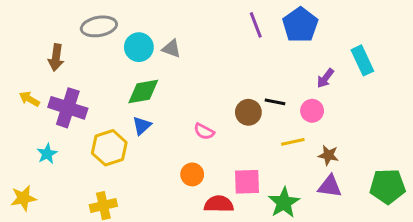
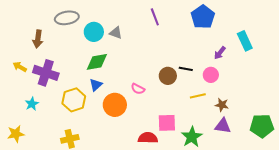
purple line: (256, 25) -> (155, 17), moved
orange circle: (192, 174) -> (115, 105), moved, size x1.5

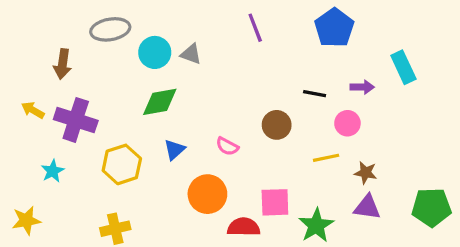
purple arrow: (220, 53) -> (362, 87), turned -128
black line: (186, 69) -> (315, 94), moved
blue triangle: (96, 85) -> (175, 150), moved
orange circle: (115, 105) -> (207, 194), moved

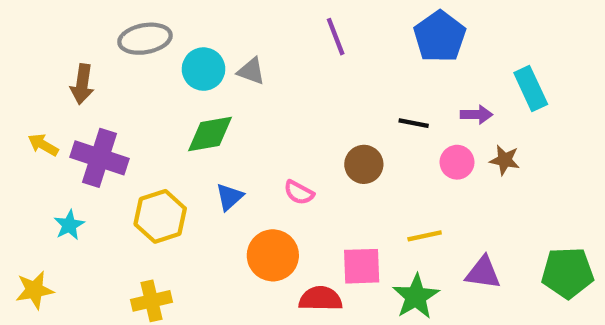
yellow line: (326, 158) -> (425, 236), moved
brown star: (366, 173) -> (505, 160), moved

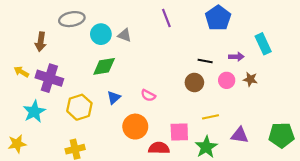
brown circle: (364, 164) -> (194, 82), moved
cyan star: (69, 225) -> (34, 112), size x1.5

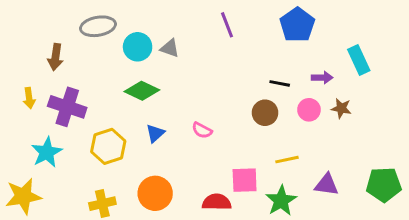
green diamond: (104, 66) -> (142, 91), turned 35
yellow arrow: (21, 72) -> (29, 98), turned -128
orange circle: (135, 127) -> (155, 193), moved
yellow star: (17, 144) -> (23, 196), size x1.4

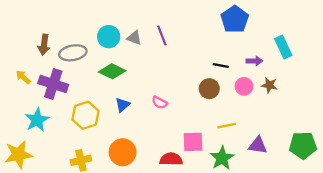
purple line: (227, 25) -> (162, 35), moved
gray ellipse: (98, 26) -> (73, 53), moved
yellow arrow: (29, 98) -> (23, 77), turned 140

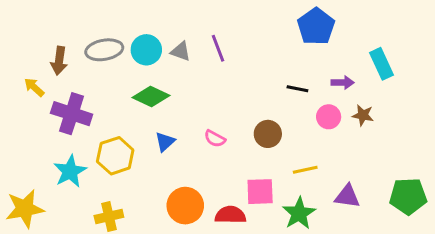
gray ellipse: (73, 53) -> (104, 50), moved
yellow arrow: (23, 77) -> (34, 87), moved
brown circle: (209, 89) -> (268, 134), moved
cyan star: (37, 120) -> (70, 171), moved
orange circle: (123, 152) -> (185, 206), moved

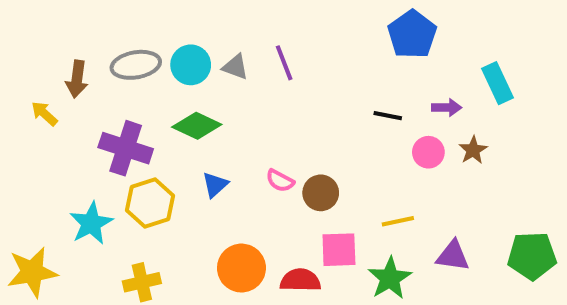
purple cross: (72, 114) -> (126, 148), moved
brown star: (363, 115) -> (473, 150), turned 30
brown circle: (268, 134) -> (321, 193), moved

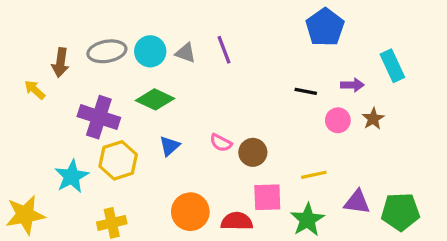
green pentagon: (532, 256) -> (400, 212), moved

